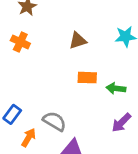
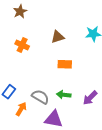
orange cross: (20, 42) -> (22, 45), moved
green arrow: (116, 88) -> (64, 95), moved

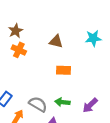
brown star: (20, 11) -> (16, 31), moved
brown triangle: (58, 37) -> (56, 41), turned 32

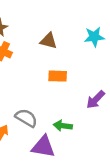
green arrow: (62, 102) -> (63, 126), moved
purple arrow: (90, 105) -> (96, 100), moved

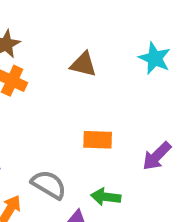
cyan star: (94, 37) -> (155, 58), turned 30
orange rectangle: (58, 76) -> (98, 140), moved

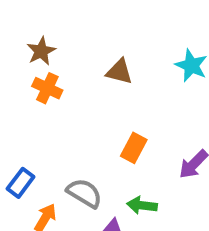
orange rectangle: (98, 140) -> (134, 148), turned -64

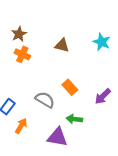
orange rectangle: (134, 148) -> (70, 87), turned -70
gray semicircle: (84, 193) -> (45, 100), moved

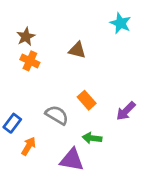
cyan star: (102, 42) -> (120, 23), moved

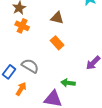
orange rectangle: (87, 100) -> (57, 43), moved
gray semicircle: (57, 115) -> (30, 66), moved

